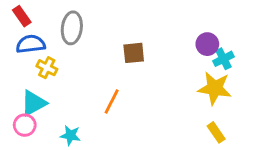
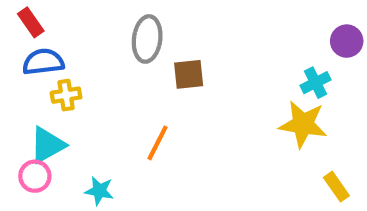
gray ellipse: (72, 28) -> (147, 39), moved
purple circle: (207, 44) -> (347, 41), moved
yellow cross: (47, 68) -> (66, 95), turned -36
yellow rectangle: (216, 132) -> (336, 187), moved

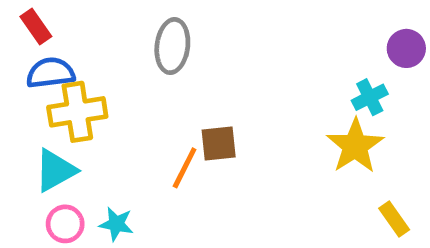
brown square: (189, 74) -> (219, 143), moved
yellow cross: (66, 95) -> (77, 112), size x1.6
yellow star: (303, 124) -> (355, 146), turned 30
pink circle: (35, 176) -> (65, 224), moved

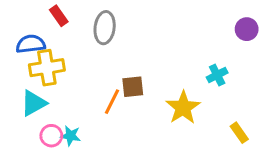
red rectangle: (36, 27) -> (59, 16), moved
cyan cross: (370, 97) -> (217, 75), moved
yellow star: (355, 146) -> (183, 108), moved
pink circle: (65, 224) -> (51, 136), moved

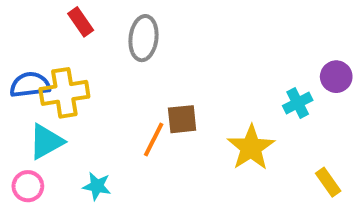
purple circle: (247, 29) -> (336, 77), moved
blue semicircle: (31, 44) -> (30, 85), moved
pink circle: (51, 136) -> (28, 186), moved

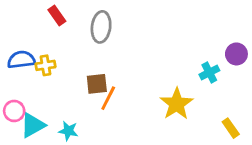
yellow cross: (64, 93) -> (46, 65), size x0.6
brown square: (182, 119) -> (97, 84), moved
cyan triangle: (46, 142) -> (33, 125), moved
pink circle: (28, 186) -> (14, 111), moved

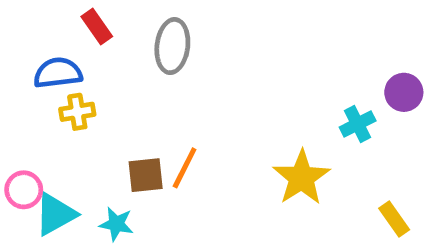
blue semicircle: (21, 60) -> (58, 73), moved
brown square: (97, 84) -> (146, 175), moved

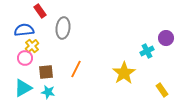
gray ellipse: (172, 46) -> (63, 28), moved
yellow cross: (77, 112) -> (32, 46), turned -32
brown square: (146, 175) -> (46, 72), moved
pink circle: (24, 190) -> (25, 58), moved

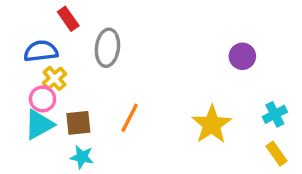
purple circle: (166, 38) -> (242, 56), moved
cyan cross: (147, 51) -> (275, 114), moved
cyan triangle: (23, 88) -> (39, 125), moved

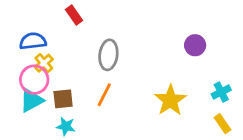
red rectangle: (68, 19) -> (74, 15), moved
gray ellipse: (107, 48) -> (108, 55), moved
pink circle: (43, 99) -> (34, 80), size x1.4

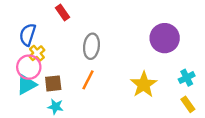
blue semicircle: (33, 41) -> (28, 35), turned -65
purple circle: (195, 45) -> (165, 38), size x1.6

